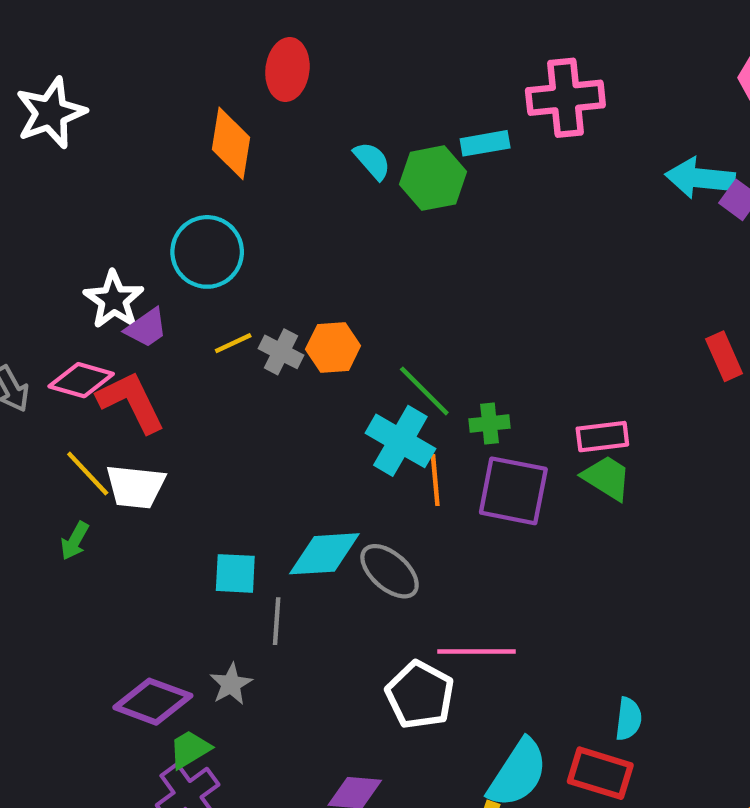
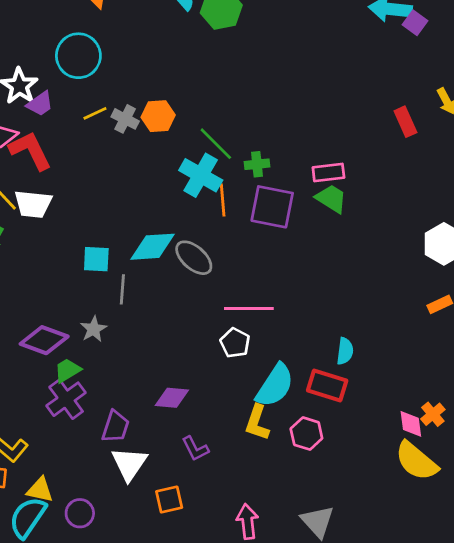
white pentagon: (420, 695) -> (235, 343), moved, size x0.7

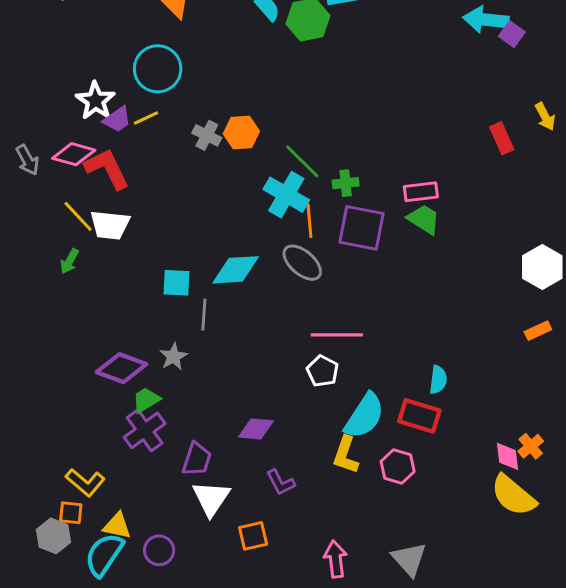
yellow line: (95, 113) -> (146, 118), moved
gray ellipse: (194, 258) -> (302, 263), moved

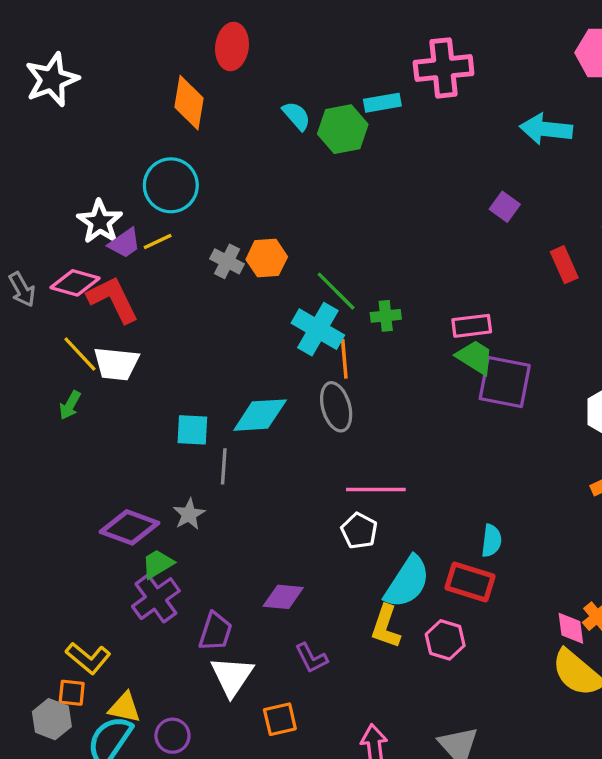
purple square: (512, 34) -> (505, 207), moved
purple square: (362, 228) -> (505, 382), moved
gray ellipse: (302, 263) -> (336, 407), turned 33

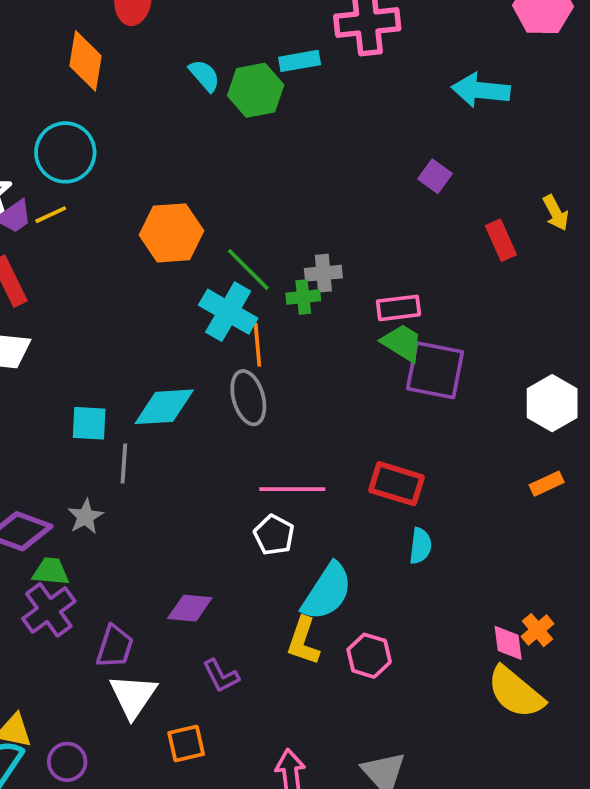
orange hexagon: (267, 258) -> (171, 233), size x1.4
gray cross: (227, 261) -> (323, 273), moved, turned -32
green trapezoid: (158, 564) -> (51, 572), turned 36
red rectangle: (470, 582) -> (397, 484), moved

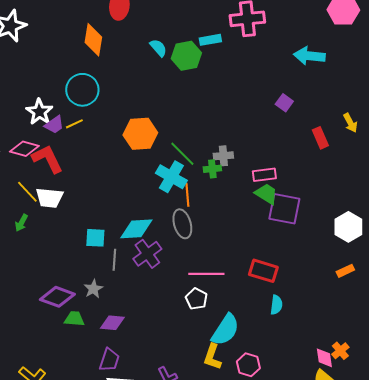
purple diamond: (190, 608) -> (112, 323), moved
purple cross: (49, 610) -> (147, 254), moved

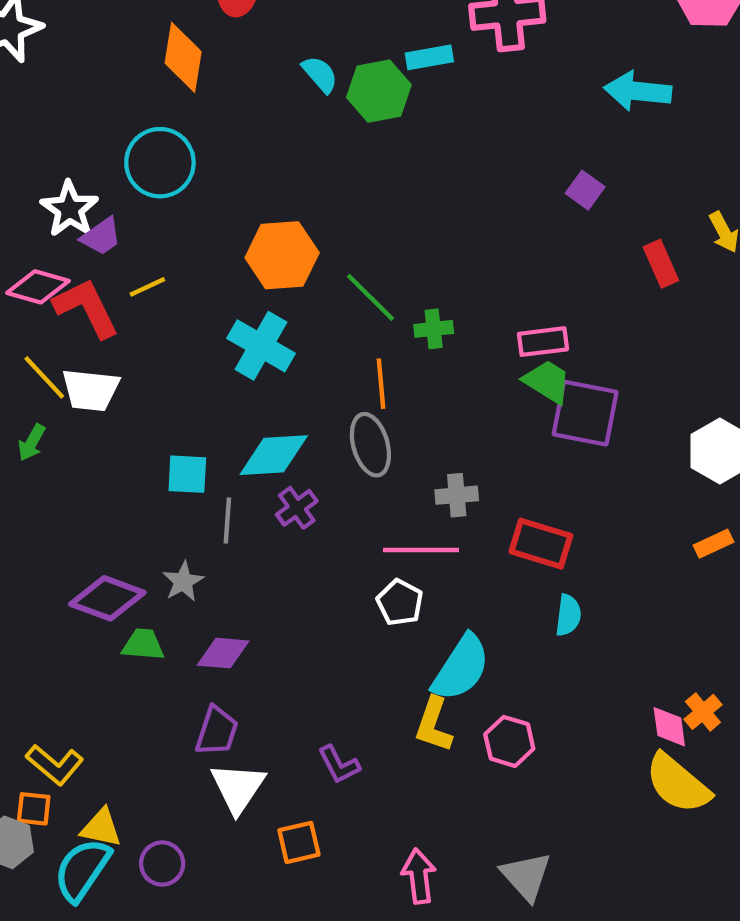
yellow line: (74, 124) -> (147, 287), moved
gray cross: (223, 156) -> (457, 495), moved
cyan cross: (171, 177) -> (261, 346), moved
purple cross: (147, 254) -> (297, 508), size x0.7

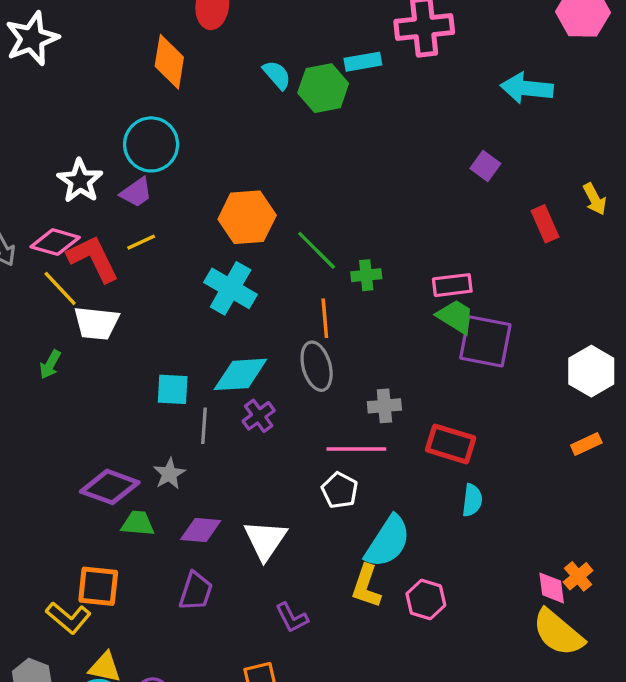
purple trapezoid: (101, 236) -> (136, 192), moved
yellow line: (44, 377) -> (60, 288), moved
white triangle: (238, 788) -> (265, 540), moved
orange square: (34, 809) -> (98, 586), moved, size x1.5

